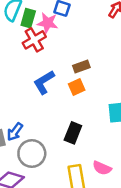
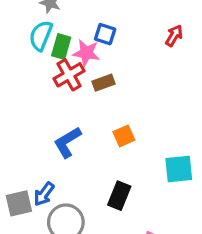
brown rectangle: (81, 66) -> (104, 83), moved
blue L-shape: (44, 82) -> (67, 142), moved

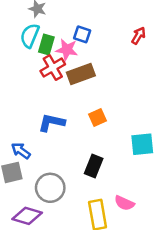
brown rectangle: (104, 83) -> (81, 74), size x1.5
blue L-shape: (67, 142) -> (51, 123), turned 44
blue arrow: (44, 194) -> (21, 151), moved, turned 90

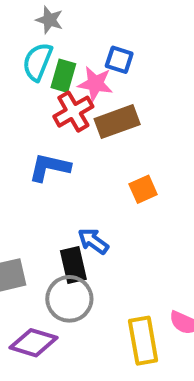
blue L-shape: (51, 123) -> (49, 167), moved
blue arrow: (21, 151) -> (93, 241), moved
black rectangle: (94, 166) -> (73, 265), moved, turned -35

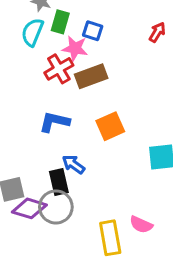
green rectangle: (63, 76) -> (60, 22), moved
blue L-shape: (49, 167) -> (54, 122), moved
orange square: (143, 189) -> (110, 126), size x1.4
purple diamond: (34, 343) -> (29, 208), moved

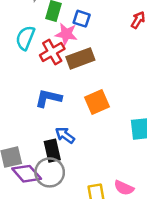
cyan semicircle: (32, 32) -> (25, 38), moved
purple diamond: (29, 208) -> (27, 174), turned 32

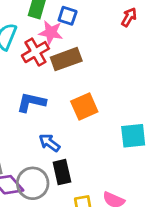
black rectangle: (52, 151) -> (62, 172), moved

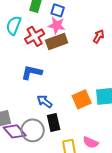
red arrow: (129, 17) -> (99, 36), moved
pink star: (51, 33) -> (57, 25), moved
orange square: (84, 107) -> (82, 99), moved

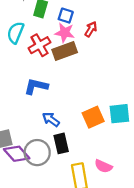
red arrow: (99, 36) -> (91, 29), moved

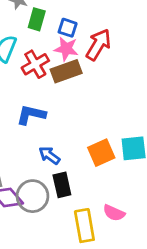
red arrow: (91, 29) -> (98, 45), size x1.6

